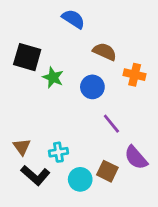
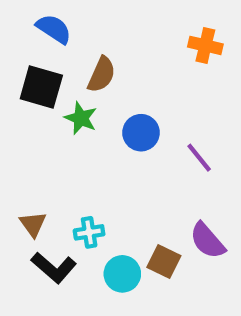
blue semicircle: (73, 19) -> (54, 29), moved
brown semicircle: (105, 52) -> (102, 75), moved, turned 90
orange cross: (135, 75) -> (205, 45), moved
purple line: (111, 124) -> (199, 158), moved

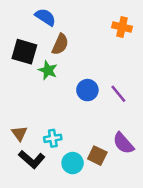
blue semicircle: (54, 29) -> (45, 17), moved
blue circle: (141, 133) -> (87, 90), moved

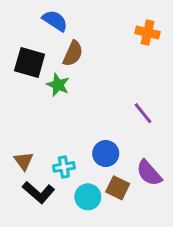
blue circle: (87, 90) -> (106, 154), moved

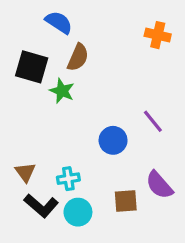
blue circle: (106, 154) -> (113, 140), moved
brown square: (118, 188) -> (126, 201), turned -30
cyan circle: (88, 197) -> (78, 212), moved

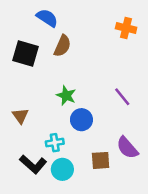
green star: (62, 91) -> (66, 95), moved
blue circle: (113, 140) -> (81, 120), moved
brown triangle: (25, 172) -> (20, 116), moved

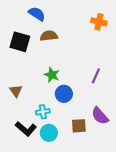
brown semicircle: (62, 46) -> (49, 36), turned -120
purple line: (122, 97) -> (96, 76), turned 63

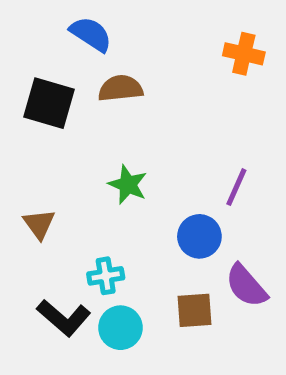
blue circle: (64, 94) -> (199, 236), moved

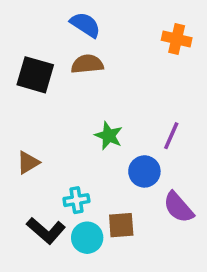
blue semicircle: (91, 34) -> (85, 25), moved
green star: (128, 185) -> (109, 136), moved
brown triangle: (39, 224) -> (28, 163), turned 35
brown square: (194, 310) -> (121, 225), moved

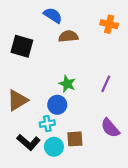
brown semicircle: (87, 64) -> (68, 36), moved
brown triangle: (28, 163) -> (17, 100), size x1.5
blue circle: (144, 171) -> (57, 105), moved

